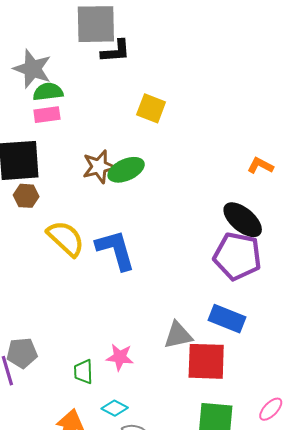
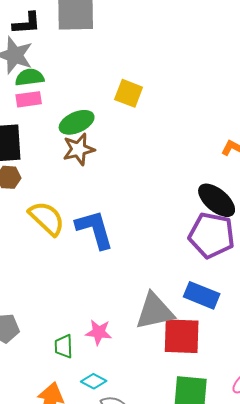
black L-shape: (116, 51) -> (27, 23), moved
green ellipse: (126, 170) -> (77, 122), moved
gray triangle: (178, 335) -> (155, 311), size x1.4

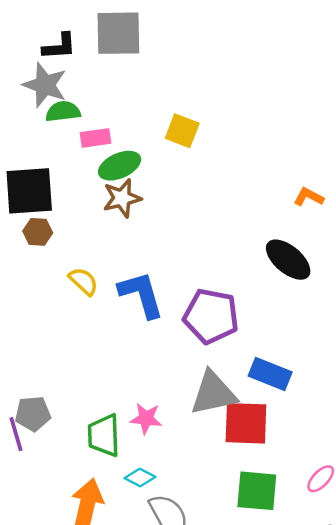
pink rectangle: (29, 99) -> (95, 138), moved
yellow semicircle: (47, 218) -> (83, 281), size x0.7
purple pentagon: (212, 235) -> (211, 316), moved
green trapezoid: (64, 346) -> (104, 435), size x1.5

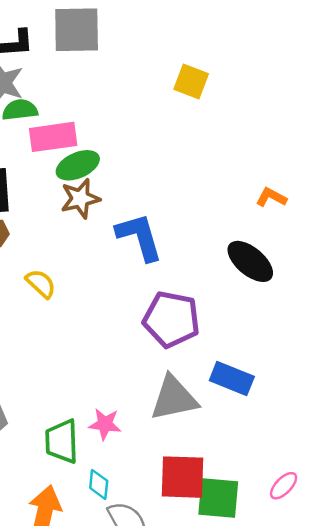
yellow square: (182, 131) -> (191, 82), moved
pink rectangle: (95, 138) -> (53, 137), size x1.5
blue L-shape: (141, 295) -> (139, 237), moved
red square: (246, 423) -> (183, 477), moved
cyan diamond: (140, 478) -> (99, 484), turned 68

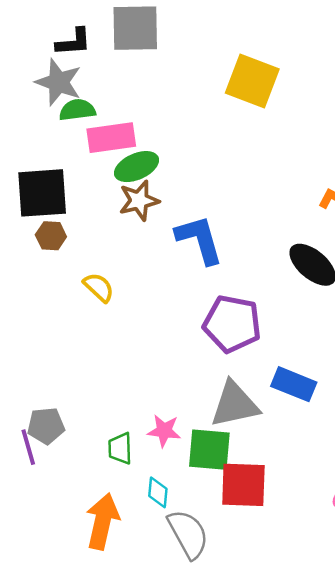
yellow square: (191, 82) -> (252, 81), size x1.5
green trapezoid: (62, 441) -> (120, 448), size x0.7
green square: (218, 498) -> (209, 450), moved

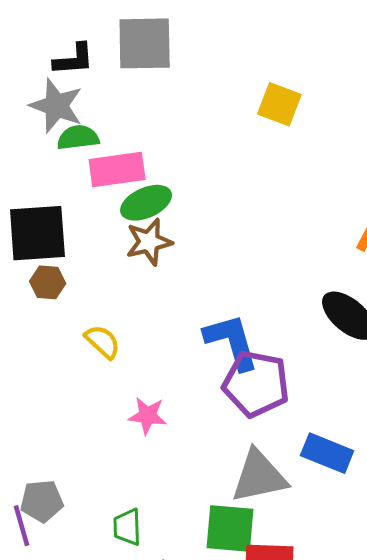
yellow square: (252, 81) -> (279, 104), size x0.7
blue L-shape: (199, 240) -> (231, 342), moved
pink star: (164, 431) -> (148, 416), moved

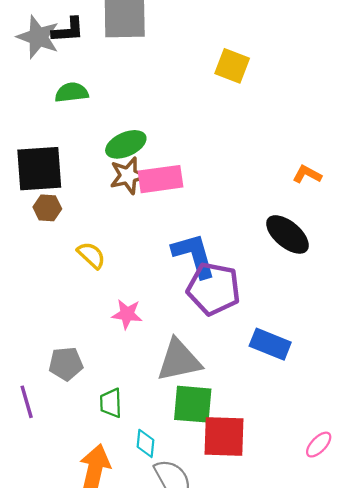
gray star: (56, 106) -> (38, 37), moved
pink rectangle: (117, 169) -> (160, 179), moved
gray triangle: (259, 476) -> (179, 360), moved
gray pentagon: (42, 501) -> (66, 364), moved

